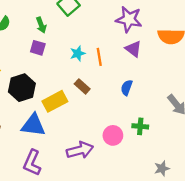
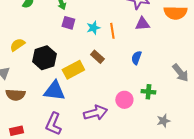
purple square: (38, 48) -> (68, 23), moved
purple triangle: (133, 49) -> (142, 24), turned -42
gray star: (162, 168) -> (163, 121), moved

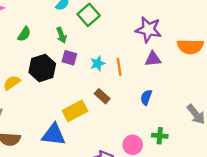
black hexagon: (44, 58) -> (42, 68), moved

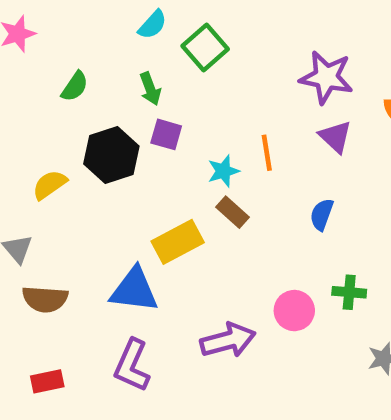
purple triangle: (153, 59) -> (335, 137), turned 48
cyan star: (98, 63) -> (223, 171), moved

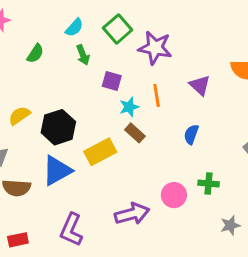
cyan semicircle: (153, 25) -> (74, 28), moved
purple star: (326, 77) -> (155, 48), moved
purple square: (166, 134) -> (112, 81), moved
black hexagon: (111, 155) -> (58, 127), moved
blue triangle: (134, 290) -> (57, 170), moved, turned -36

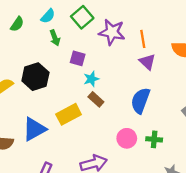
green semicircle: (35, 54) -> (17, 24), moved
orange line: (157, 95) -> (143, 39), moved
black hexagon: (58, 127) -> (35, 77), moved
blue semicircle: (191, 134) -> (140, 101), size x1.6
pink circle: (174, 195) -> (127, 138), moved

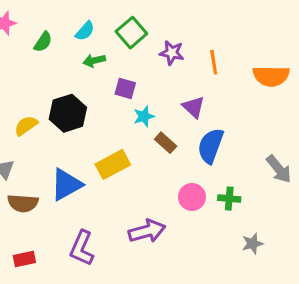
purple star: (112, 32) -> (172, 53), size x0.7
green arrow: (55, 38) -> (94, 60), turned 98
purple triangle: (147, 62) -> (194, 107), moved
brown rectangle: (96, 99) -> (166, 143), moved

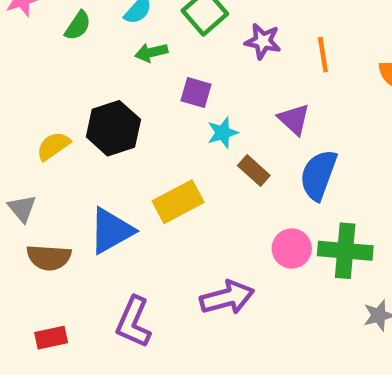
green cross: (229, 199) -> (345, 251), size x1.6

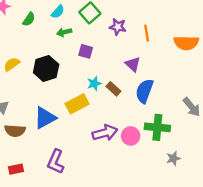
cyan star: (223, 133) -> (94, 84), moved
yellow semicircle: (53, 146) -> (12, 64), moved
pink circle: (292, 249) -> (131, 136), moved
purple arrow: (227, 298) -> (105, 133), moved

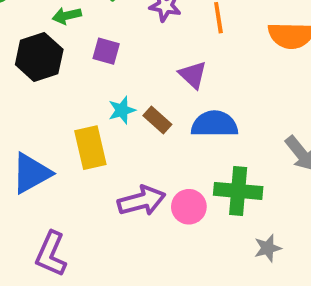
black hexagon: (46, 69) -> (39, 57), moved
blue semicircle: (145, 91) -> (214, 124), turned 70
yellow rectangle: (77, 104) -> (90, 148), turned -75

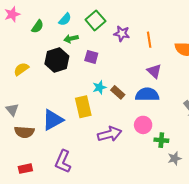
purple triangle: (193, 75) -> (154, 71), moved
green cross: (238, 191) -> (161, 140), moved, size x0.6
pink circle: (189, 207) -> (143, 125), moved

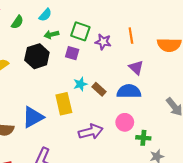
green square: (95, 20) -> (80, 31), moved, turned -30
purple star: (122, 34) -> (103, 42), moved

